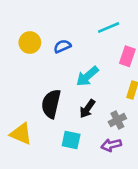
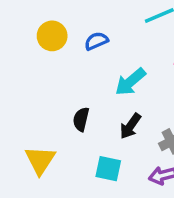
black semicircle: (51, 104) -> (81, 119), size x0.6
yellow triangle: (21, 134) -> (40, 160), turned 40

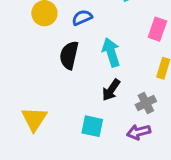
cyan arrow: (130, 82) -> (111, 52), turned 112
black semicircle: (81, 119) -> (69, 55), moved, size x1.4

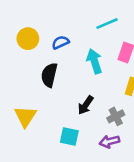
cyan arrow: (111, 52) -> (94, 61), moved
yellow triangle: (34, 119) -> (25, 116), moved

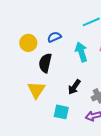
yellow circle: (28, 39) -> (28, 43), moved
yellow triangle: (25, 116) -> (36, 90), moved

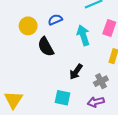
black semicircle: (45, 63) -> (46, 47), turned -42
yellow triangle: (36, 90) -> (14, 100), moved

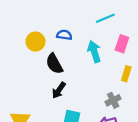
blue semicircle: (55, 20) -> (64, 35), turned 32
black arrow: (76, 72) -> (59, 90), moved

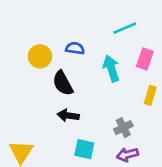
black arrow: (59, 90) -> (68, 116), turned 63
gray cross: (113, 100) -> (123, 128), moved

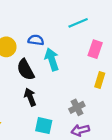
cyan arrow: (111, 68) -> (52, 59), moved
black arrow: (68, 116) -> (30, 97), turned 60

